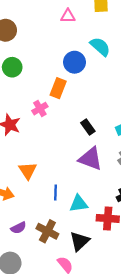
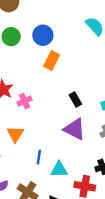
blue circle: (74, 62) -> (43, 35), moved
pink cross: (40, 109) -> (25, 101), moved

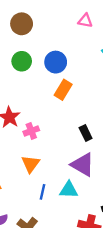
orange triangle: (15, 134) -> (30, 164), moved
cyan triangle: (59, 170) -> (69, 190), moved

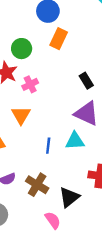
green circle: (22, 61) -> (22, 49), moved
orange triangle: (30, 164) -> (21, 115), moved

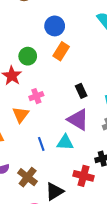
pink cross: (30, 84) -> (36, 96), moved
blue line: (48, 146) -> (41, 144), turned -32

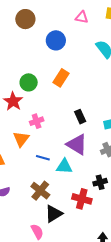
blue circle: (55, 26) -> (56, 40), moved
blue line: (41, 144) -> (43, 158), moved, turned -56
brown cross: (28, 177) -> (40, 191), moved

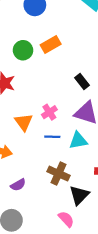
orange rectangle: (61, 78) -> (51, 44), turned 42
green circle: (29, 82) -> (23, 50), moved
pink cross: (37, 121) -> (49, 112), moved

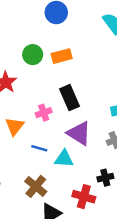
black rectangle: (82, 82) -> (69, 98), moved, size x1.5
pink cross: (49, 112) -> (44, 113), moved

